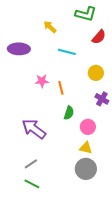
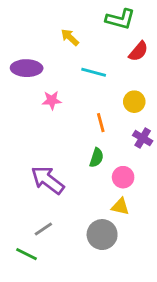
pink star: (42, 81) -> (52, 100), moved
orange line: (61, 88) -> (101, 123), moved
gray circle: (86, 169) -> (102, 235), moved
green line: (32, 184) -> (27, 254), moved

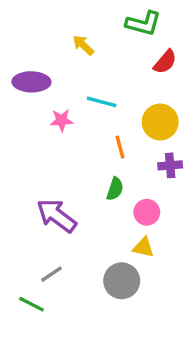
cyan line: (94, 72) -> (102, 102), moved
yellow circle: (134, 102) -> (160, 122), size x1.4
purple cross: (143, 138) -> (170, 165), turned -36

